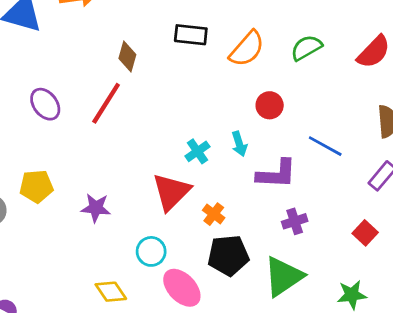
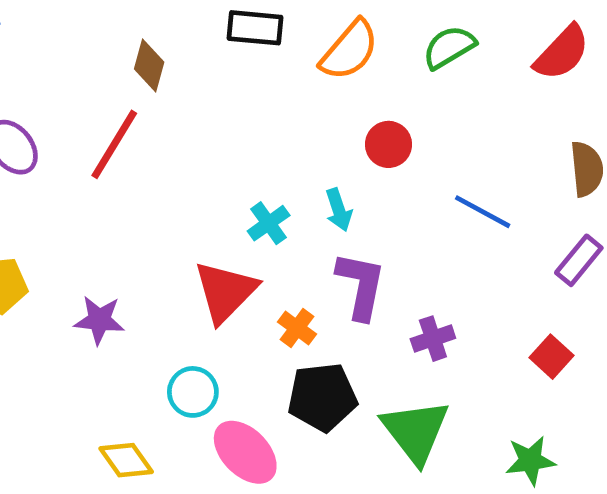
purple L-shape: (277, 174) -> (361, 286), moved, turned -81
green triangle: (284, 276) -> (415, 431), turned -33

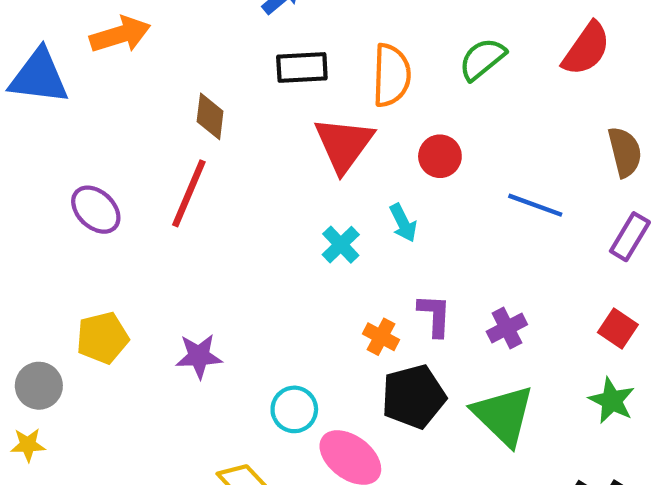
orange semicircle: (349, 50) -> (391, 75), turned -30
purple L-shape: (361, 286) -> (435, 315), moved, size x0.7
red triangle: (225, 292) -> (344, 144), moved
green star: (530, 461) -> (612, 401), moved, turned -30

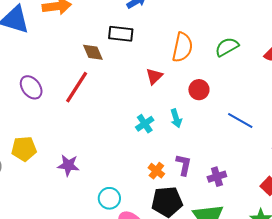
black rectangle: (302, 67) -> (121, 34), moved
brown diamond: (210, 116) -> (93, 52), turned -40
red triangle: (344, 144) -> (154, 76), size x0.6

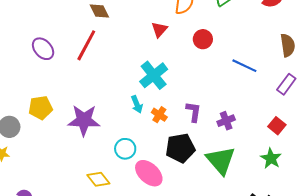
cyan arrow: (176, 118) -> (137, 104), moved
cyan cross: (145, 124) -> (154, 75), size x1.6
purple star: (68, 165) -> (84, 120), size x1.5
orange cross: (156, 171) -> (159, 115), moved

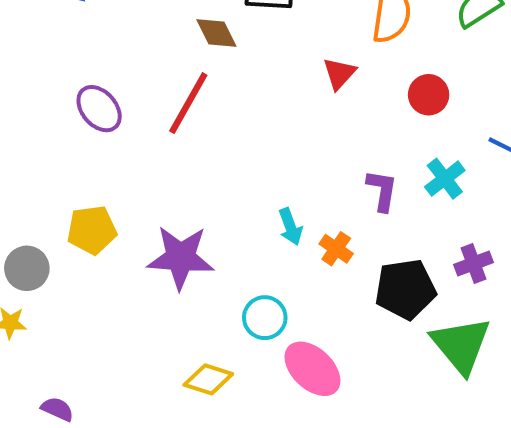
cyan cross: (154, 75) -> (445, 179), moved, size x0.7
purple L-shape: (194, 112) -> (382, 190), moved
black pentagon: (180, 148) -> (405, 289), moved
yellow diamond: (98, 179) -> (208, 379), turned -35

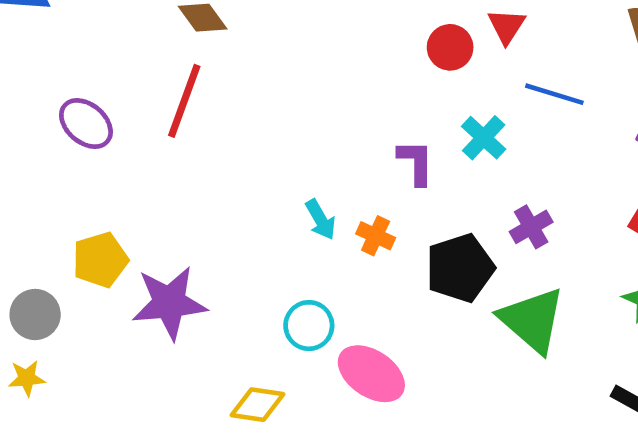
red triangle: (339, 73) -> (507, 26), moved
purple star: (181, 257) -> (169, 303), moved

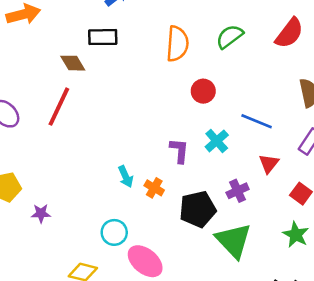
red triangle: (507, 26) -> (269, 164), moved
purple star: (169, 303) -> (41, 213), size x0.5

